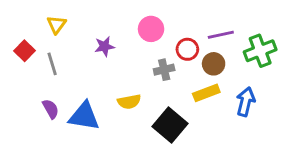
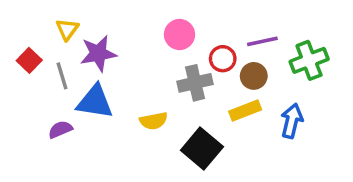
purple star: (104, 46) -> (98, 54), moved, size x1.5
gray cross: (164, 70) -> (195, 83), size x1.4
purple semicircle: (51, 109) -> (60, 129), turned -84
blue triangle: (84, 116) -> (95, 102), moved

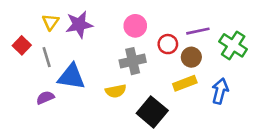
purple star: (98, 54) -> (79, 25), moved
green cross: (309, 60) -> (233, 45), turned -36
gray cross: (195, 83) -> (133, 61), moved

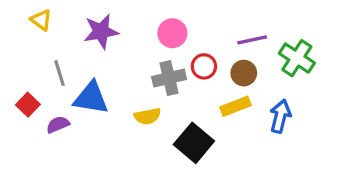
yellow triangle: (50, 22) -> (41, 20), moved, turned -30
red circle: (168, 44) -> (204, 66), moved
red square: (22, 45) -> (28, 105), moved

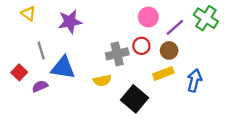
pink circle: (172, 33) -> (148, 17), moved
purple line: (252, 40) -> (175, 27), turned -30
green cross: (297, 58) -> (206, 18), moved

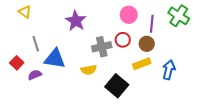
purple star: (70, 22) -> (76, 21), moved, turned -30
purple line: (175, 27) -> (152, 24), turned -42

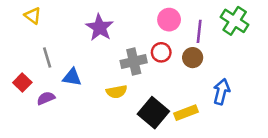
blue triangle: (55, 59) -> (72, 77), size x0.7
yellow rectangle: (142, 64) -> (186, 113), moved

